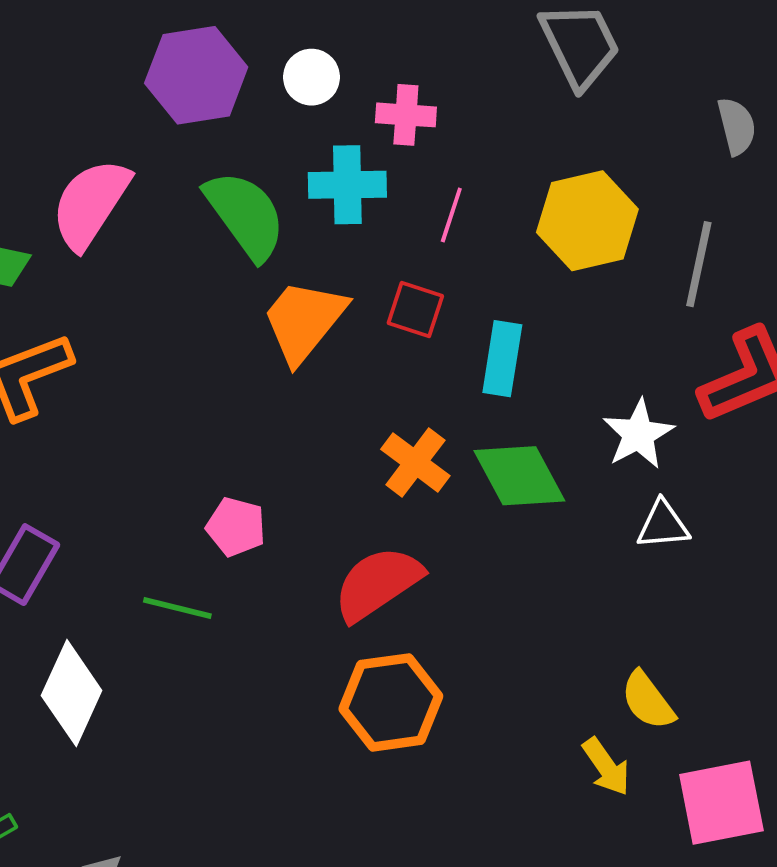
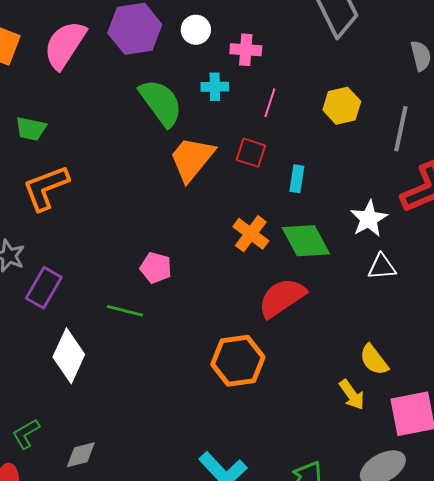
cyan cross: (347, 185) -> (215, 87), size x0.7
pink semicircle: (90, 204) -> (65, 45), moved
yellow hexagon: (587, 221) -> (342, 106), size x0.7
cyan rectangle: (502, 359) -> (297, 179), size x0.7
red semicircle: (378, 583) -> (282, 298), moved

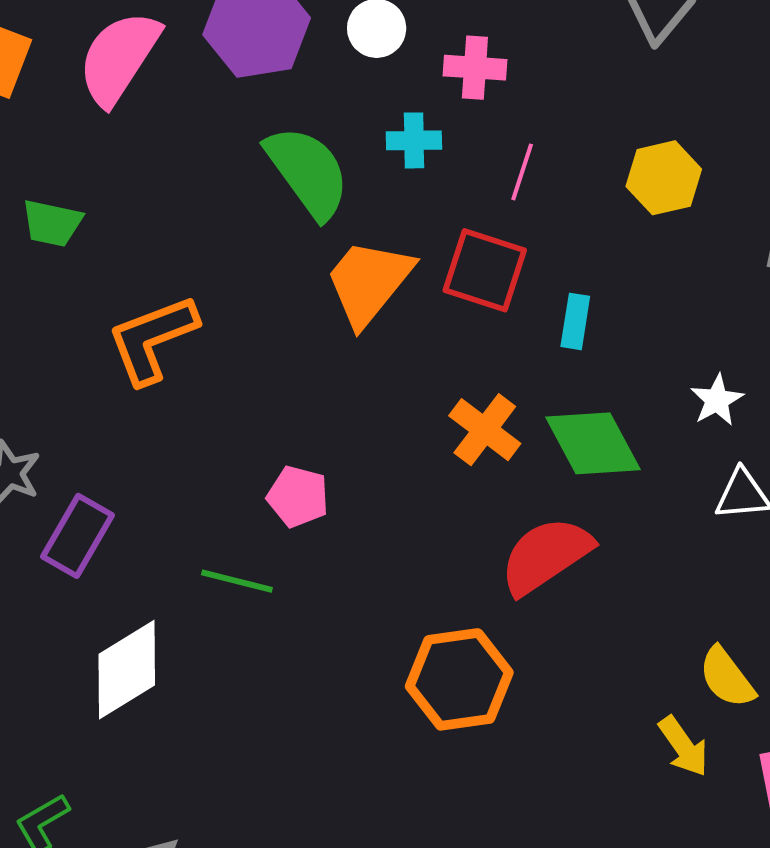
red square: (251, 153) -> (485, 270), size x1.4
orange L-shape: (46, 188) -> (152, 339), moved
white star: (369, 219) -> (717, 400), size x0.7
white diamond: (69, 356) -> (127, 670), turned 34

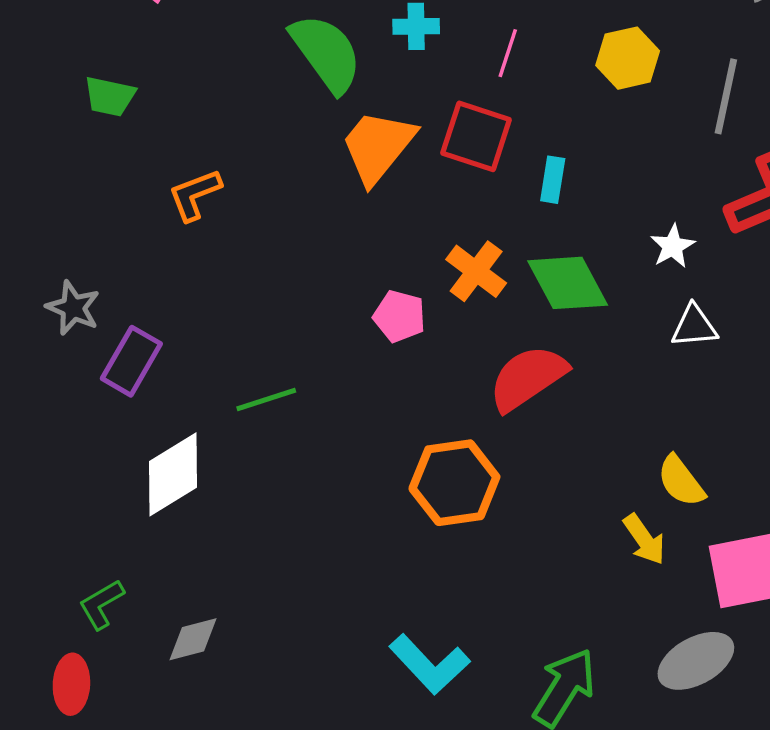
orange L-shape: (152, 339) -> (195, 195), size x0.7
pink pentagon: (298, 497) -> (399, 316), moved
green line: (237, 581) -> (266, 399), turned -32

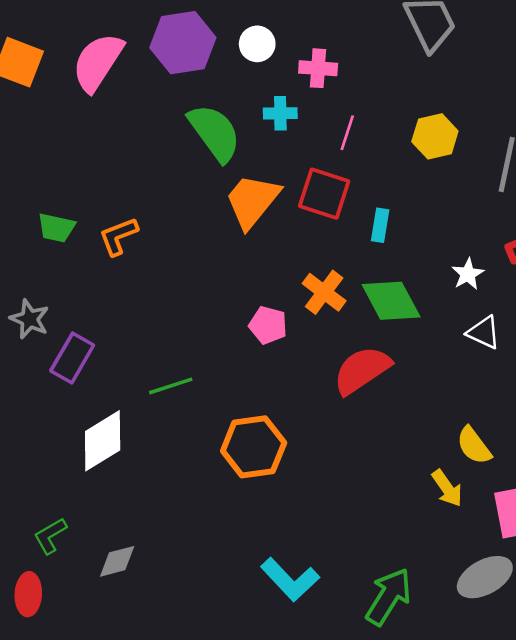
green trapezoid: (110, 96) -> (56, 228), moved
white triangle: (694, 326) -> (484, 332), turned 30
orange hexagon: (454, 483) -> (254, 447), moved

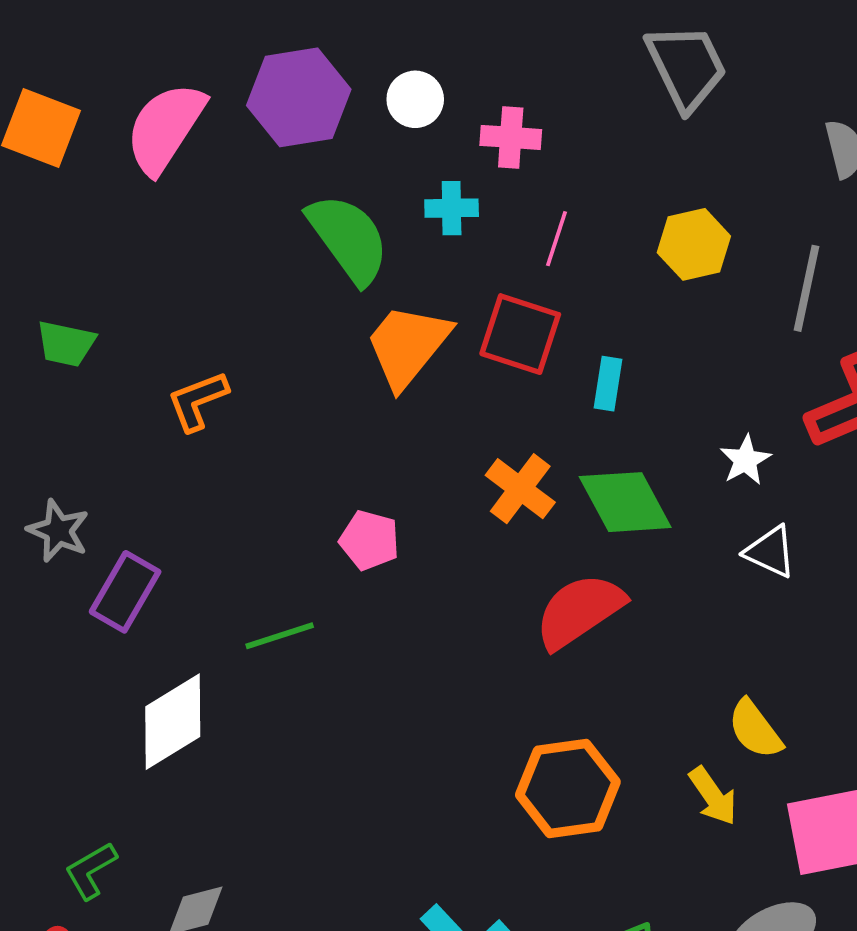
green trapezoid: (56, 228) -> (66, 344), moved
pink pentagon: (268, 325) -> (369, 540), moved
orange hexagon: (254, 447) -> (568, 788), moved

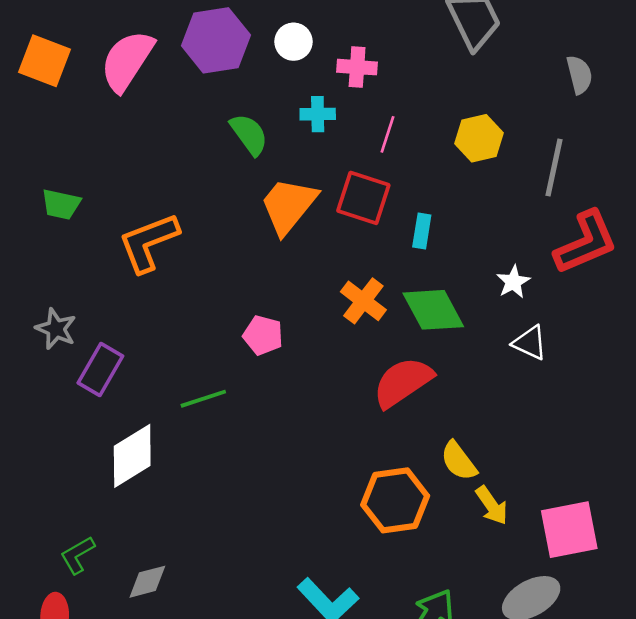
green semicircle: (348, 239) -> (249, 134), size x0.7
orange L-shape: (198, 401) -> (149, 242), size x1.5
yellow semicircle: (755, 729) -> (459, 461), moved

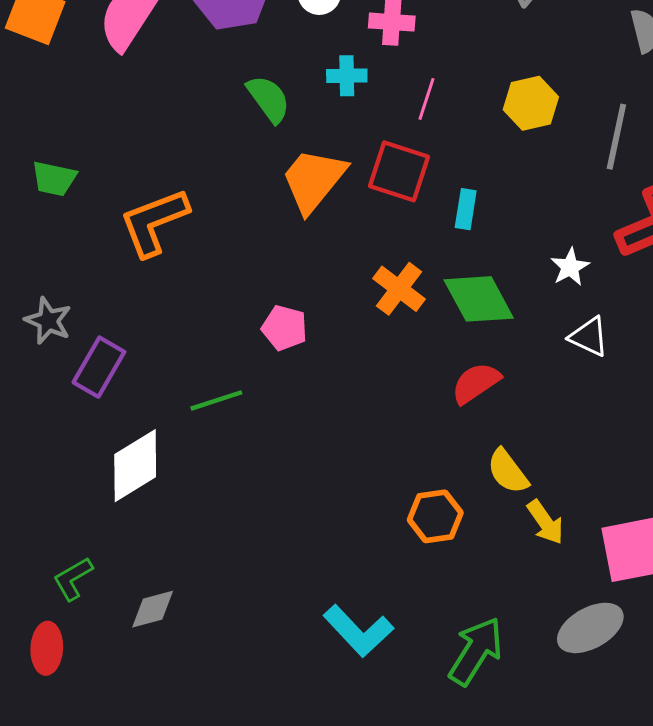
red semicircle: (403, 382) -> (476, 383), moved, size x0.7
orange hexagon: (395, 500) -> (435, 516), size x0.7

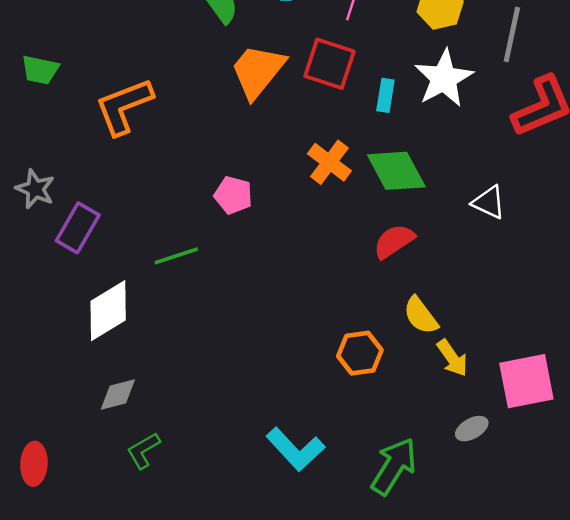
white star: (570, 267) -> (444, 78), moved, size x1.8
green L-shape: (73, 579) -> (143, 450), moved
gray diamond: (153, 609) -> (118, 395), moved
gray ellipse: (590, 628) -> (472, 429), moved, size x0.6

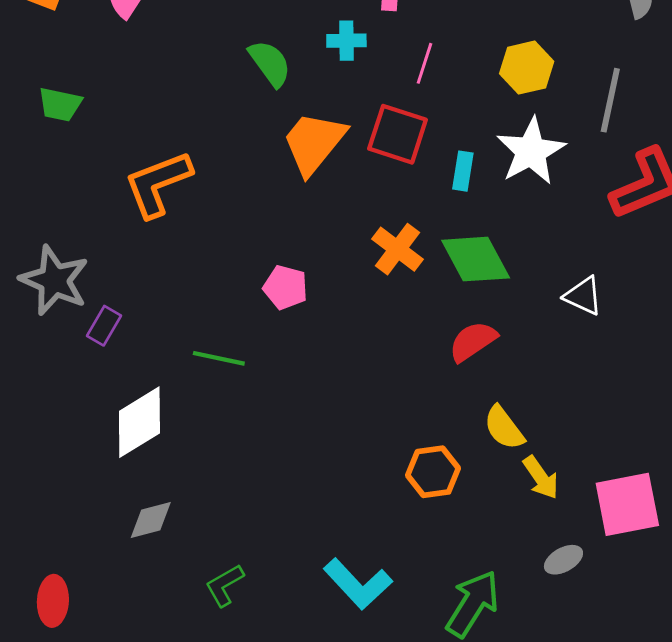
green trapezoid: (40, 70) -> (60, 104), moved
gray star: (35, 189) -> (54, 280), size x1.5
purple rectangle: (78, 228) -> (104, 326), size x0.7
green line: (176, 256) -> (219, 358), turned 30
green L-shape: (143, 450) -> (225, 585), moved

